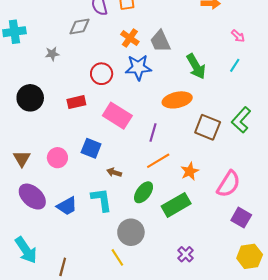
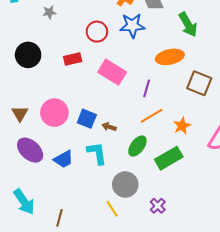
blue square: (91, 148) -> (87, 119), moved
pink circle: (57, 158) -> (54, 113), size x1.4
purple cross: (186, 254) -> (158, 206), moved

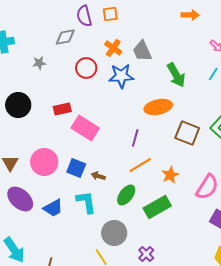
red circle: (97, 32) -> (86, 68), moved
pink rectangle: (112, 72) -> (85, 128), moved

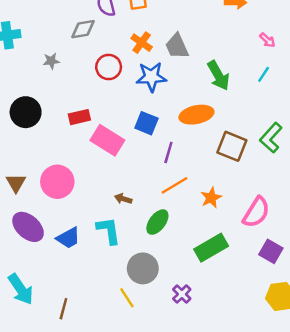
blue square: (76, 168) -> (146, 123), moved
green rectangle: (157, 207) -> (211, 248), moved

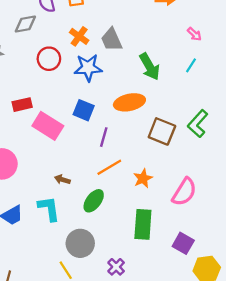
green rectangle: (211, 248) -> (143, 224), turned -56
purple square: (271, 251) -> (183, 243), moved

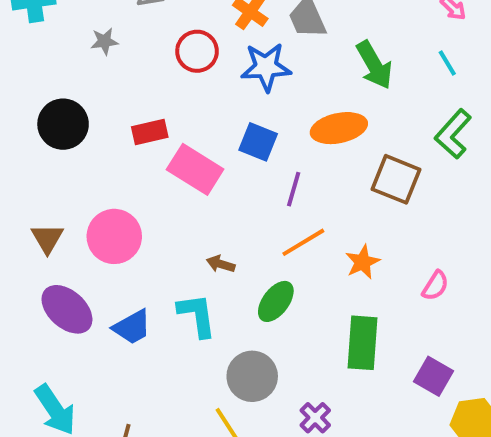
cyan line: (191, 65) -> (447, 63), turned -64
green L-shape: (198, 124) -> (453, 134), moved
pink semicircle: (184, 192) -> (435, 286), size x0.6

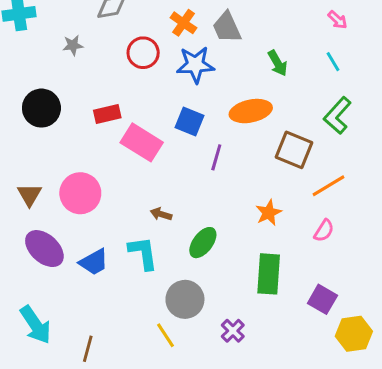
green arrow: (374, 65) -> (278, 63), size x0.7
orange line: (303, 242) -> (328, 186), moved

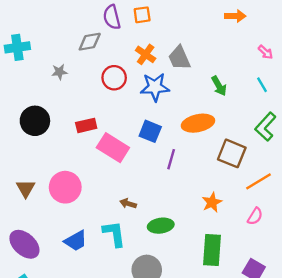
green ellipse: (203, 243) -> (161, 226), turned 45
purple ellipse: (44, 249) -> (24, 244), moved

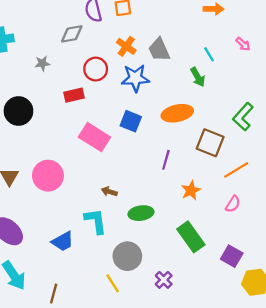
cyan line: (262, 85) -> (209, 54), moved
red rectangle: (86, 125) -> (74, 95), moved
purple line: (171, 159) -> (166, 160), moved
blue trapezoid: (76, 241) -> (63, 241), moved
green rectangle: (212, 250) -> (191, 237), turned -40

